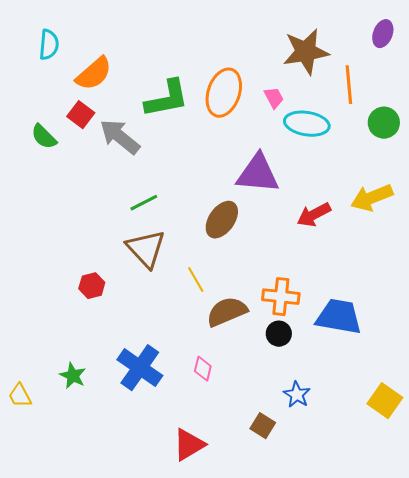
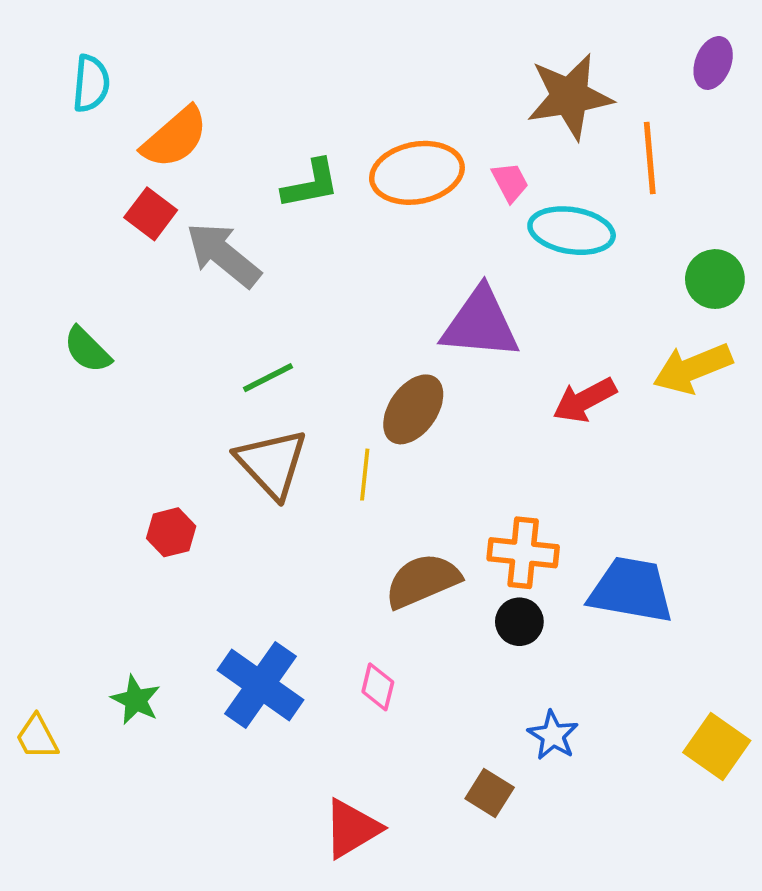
orange ellipse: (224, 93) -> (417, 173), turned 60
green L-shape: (167, 99) -> (311, 184), size x0.7
green circle: (384, 123) -> (715, 279), moved
green semicircle: (44, 137) -> (87, 350), moved
yellow line: (196, 280) -> (365, 475), moved, turned 36

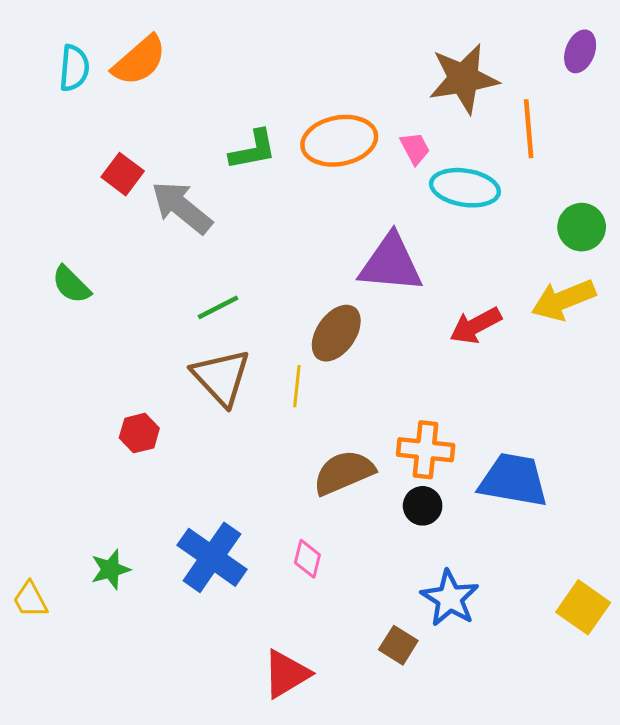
orange semicircle: (175, 137) -> (139, 60), moved
green star: (136, 700) -> (111, 569), turned 30
blue star: (553, 735) -> (450, 598), size x1.4

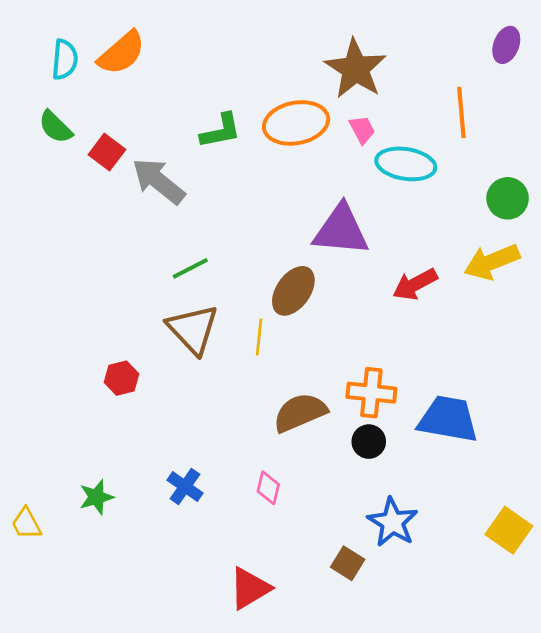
brown star: (463, 79) -> (356, 69), moved, turned -30
green semicircle: (71, 285) -> (55, 127), moved
blue cross: (212, 557) -> (185, 487), size x0.6

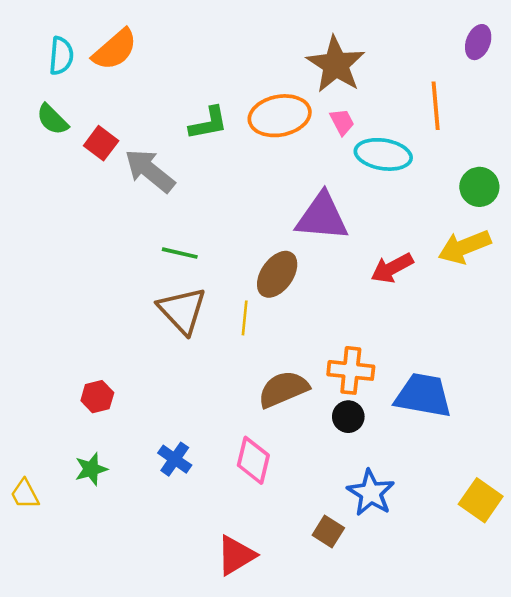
green line: (190, 268) -> (180, 253), turned 40
red hexagon: (122, 378) -> (97, 397), moved
pink diamond: (268, 488) -> (253, 460), size x1.5

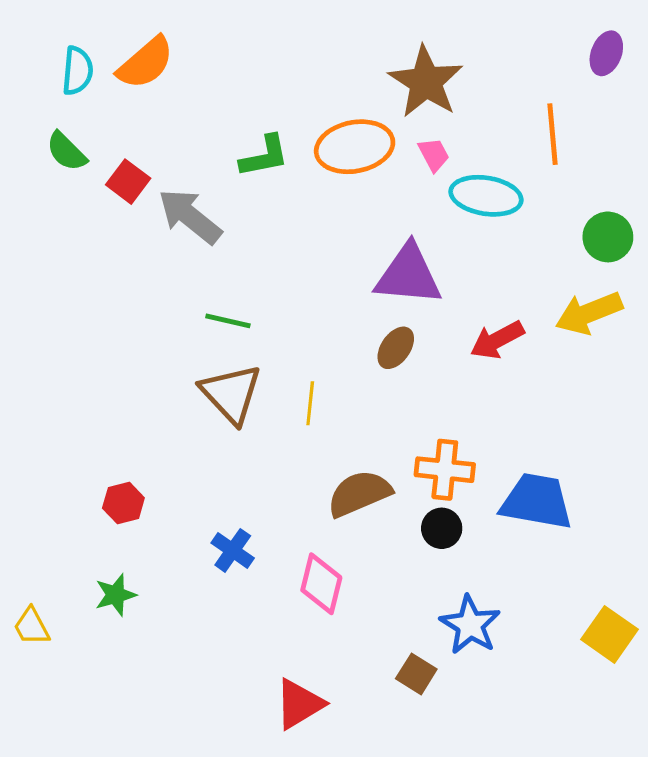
brown ellipse: (277, 274) -> (396, 348), moved, size x0.7
blue cross: (175, 459) -> (233, 550), moved

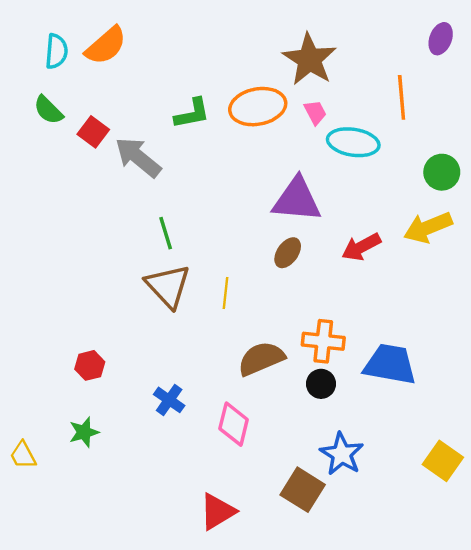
green line: (228, 321) -> (166, 233), turned 60
brown square: (416, 674) -> (303, 490), size x1.5

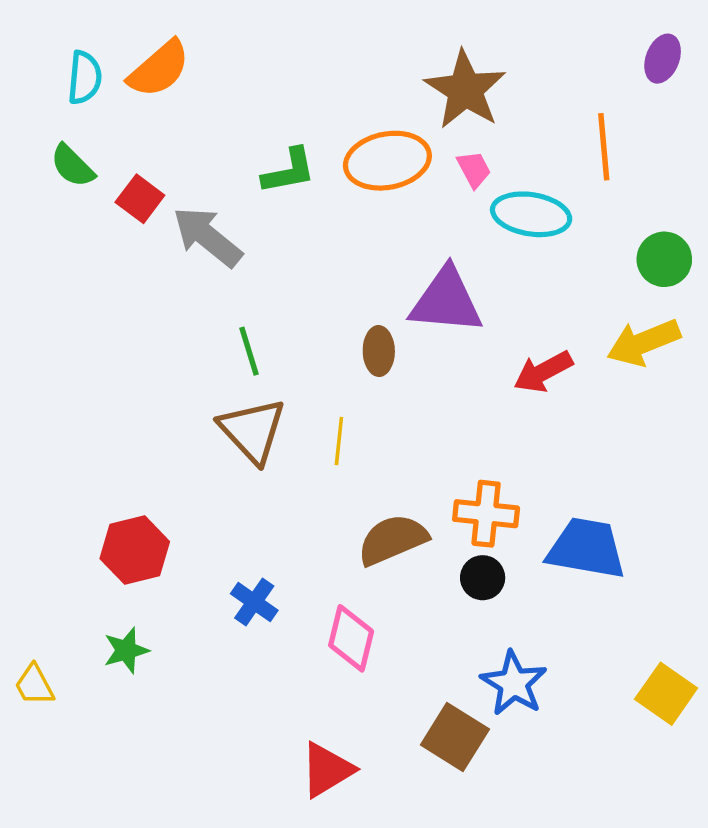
brown ellipse: (288, 253) -> (379, 351), moved, turned -36
red hexagon: (90, 365) -> (135, 550), size x1.5

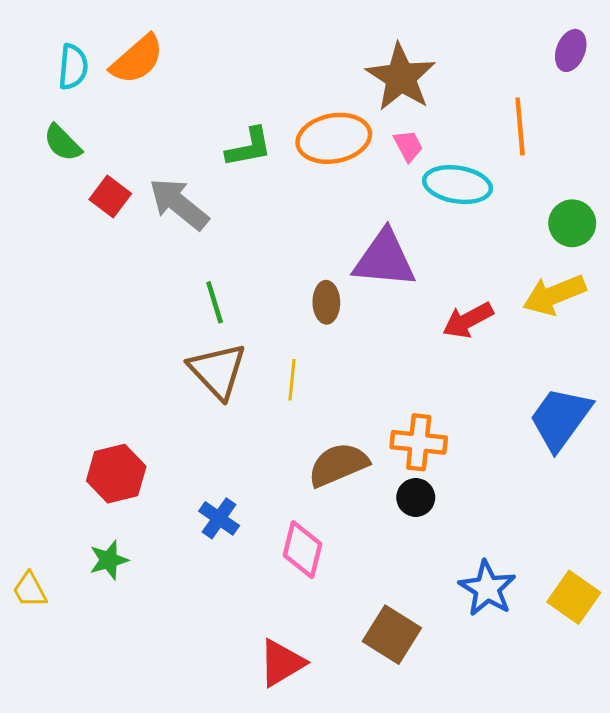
red square: (140, 199) -> (110, 196), moved
blue trapezoid: (586, 548) -> (560, 419), moved, turned -64
blue star: (514, 683) -> (487, 588), moved

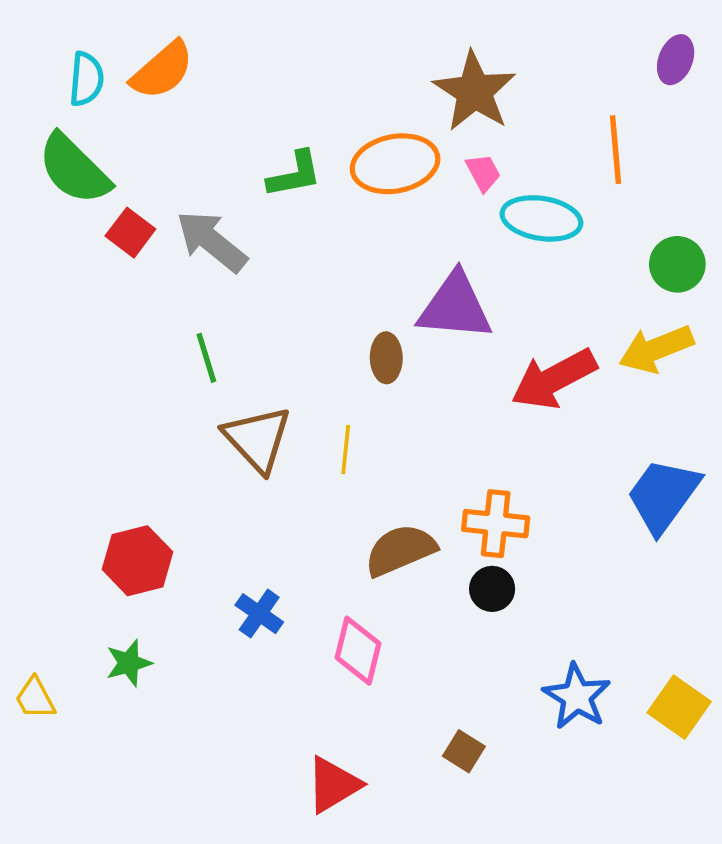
green semicircle: (63, 143) -> (74, 169), size x1.6
green line: (215, 302) -> (206, 358), moved
red arrow: (468, 320) -> (554, 379), size x1.4
brown square: (392, 635) -> (464, 751), size x0.6

